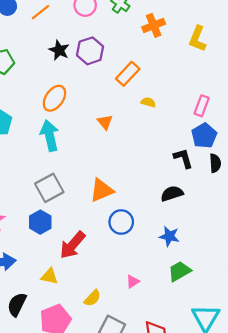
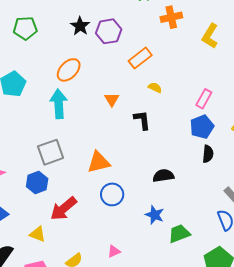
black L-shape: (183, 158) -> (142, 120), moved
green trapezoid: (179, 271) -> (179, 234), moved

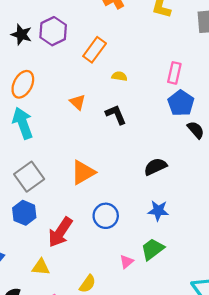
black semicircle: (208, 154) -> (196, 130), turned -30
blue circle: (112, 194) -> (106, 216), moved
green trapezoid: (179, 234) -> (153, 249), moved

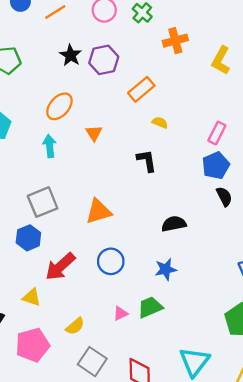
orange triangle: (78, 102) -> (94, 133), moved
cyan arrow: (23, 123) -> (50, 146), size x0.7
blue star: (158, 211) -> (166, 269), turned -30

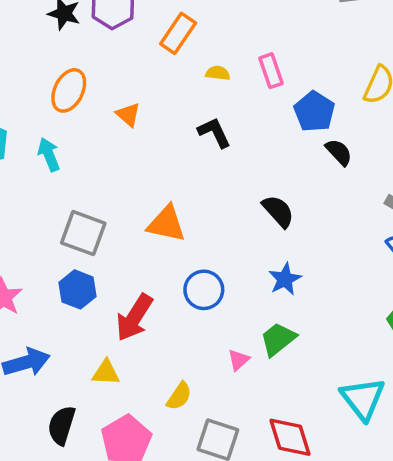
pink rectangle: (217, 133) -> (271, 71), moved, turned -30
cyan arrow: (50, 146) -> (49, 154), moved
gray square: (43, 202) -> (83, 233), turned -32
orange triangle: (99, 211) -> (166, 224), turned 44
black semicircle: (174, 224) -> (278, 211), turned 75

